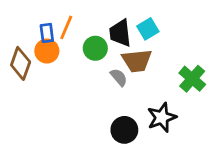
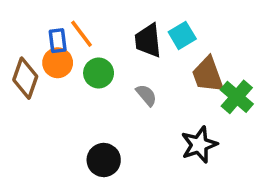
orange line: (66, 27) -> (82, 34), turned -60
green circle: (95, 48) -> (99, 73), moved
brown trapezoid: (137, 61) -> (208, 75), moved, turned 76
black circle: (124, 130) -> (104, 160), moved

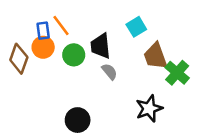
black trapezoid: (148, 41) -> (101, 46), moved

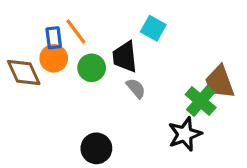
cyan square: (136, 27) -> (153, 28), moved, turned -30
brown trapezoid: (155, 56) -> (220, 82), moved
brown diamond: (19, 59) -> (24, 73), turned -44
green cross: (177, 73) -> (201, 101), moved

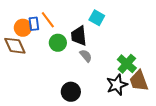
orange circle: (54, 58) -> (23, 28), moved
brown trapezoid: (220, 82) -> (139, 81), moved
black circle: (96, 148) -> (71, 92), moved

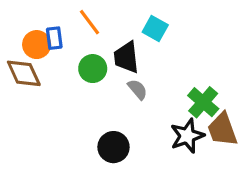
orange line: (48, 20) -> (89, 22), moved

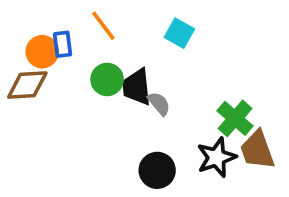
black trapezoid: (126, 57) -> (137, 87), moved
brown diamond: (24, 73) -> (27, 85), turned -69
black circle: (113, 147) -> (157, 170), moved

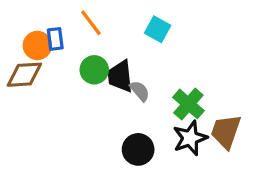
green cross: (235, 118) -> (188, 104), moved
brown trapezoid: (257, 150) -> (226, 132), turned 39

